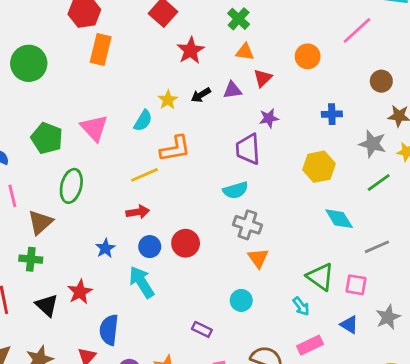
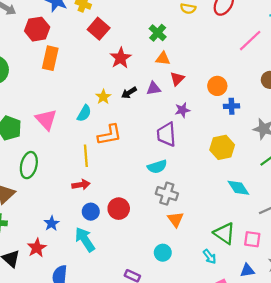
orange circle: (308, 56) -> (217, 86), moved
yellow line: (144, 175) -> (86, 156), turned -70
blue star: (105, 248) -> (52, 223), moved
blue triangle: (349, 325) -> (247, 270), turned -40

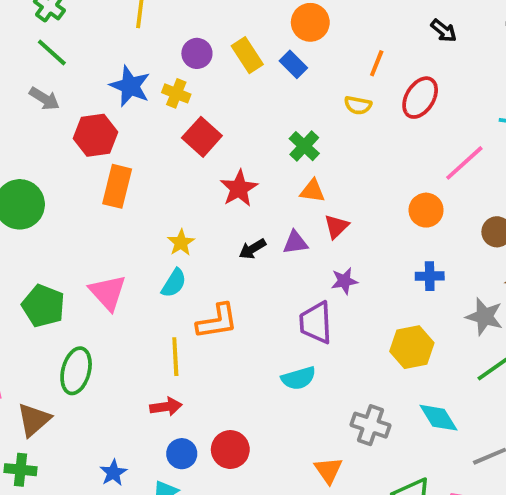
orange circle: (217, 86) -> (426, 210), moved
yellow star: (103, 97) -> (181, 243), moved
gray cross: (167, 194) -> (370, 425), moved

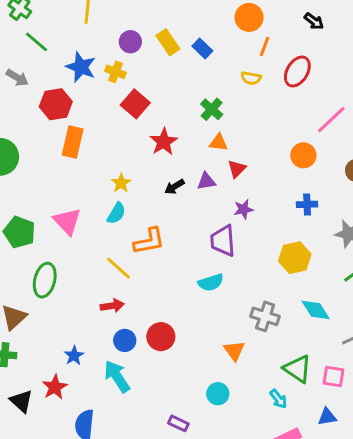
orange circle: (310, 22) -> (249, 17), moved
green line: (52, 52) -> (36, 42), moved
yellow line: (175, 357) -> (119, 268), turned -44

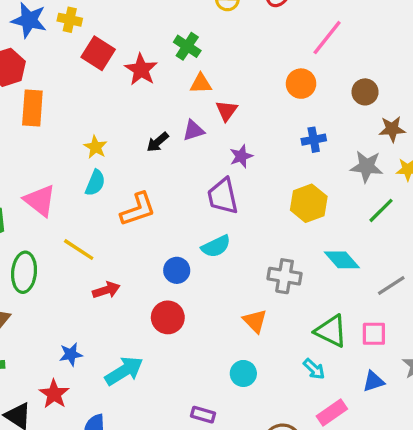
red star: (164, 142) -> (141, 70), moved
yellow line: (119, 268) -> (79, 250), moved
blue circle: (125, 340) -> (177, 270), moved
blue star: (74, 356) -> (71, 354), turned 30
cyan arrow: (117, 376) -> (124, 371), turned 100

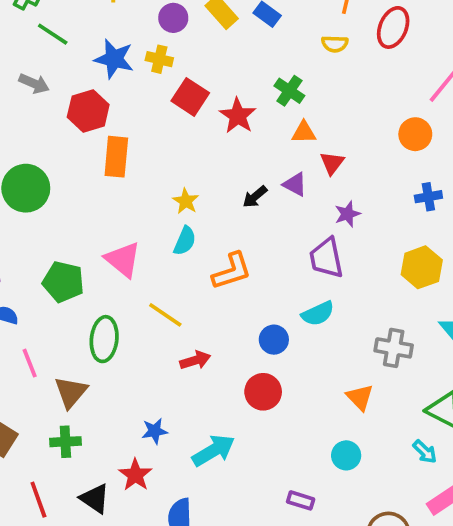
purple triangle: (193, 130) -> (295, 184), turned 45

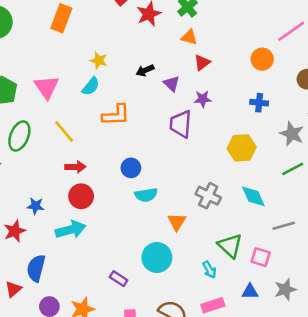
purple triangle: (295, 184) -> (171, 84), moved
yellow star: (186, 201) -> (99, 60), turned -30
cyan semicircle: (318, 314) -> (146, 195), moved
red circle: (263, 392) -> (81, 196), moved
cyan circle: (346, 455) -> (157, 258), size x1.5

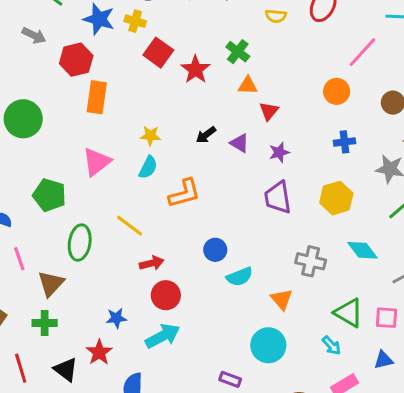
pink triangle: (47, 87) -> (97, 162), moved, turned 40
purple trapezoid: (181, 124) -> (278, 198), moved

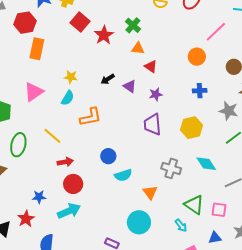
red triangle: (269, 111) -> (151, 66), turned -40

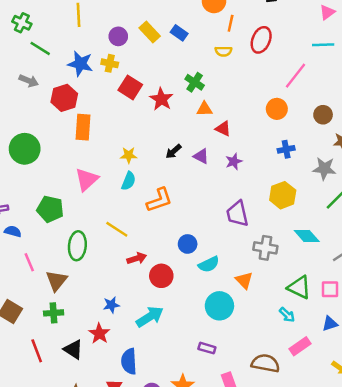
purple trapezoid: (152, 124) -> (237, 214), moved
red circle: (73, 184) -> (161, 276), moved
cyan circle: (139, 222) -> (219, 306), moved

